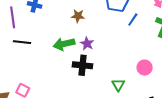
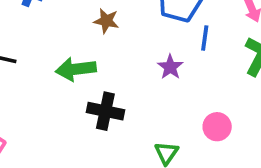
blue line: (133, 20) -> (205, 38), turned -32
purple star: (87, 44) -> (170, 67), moved

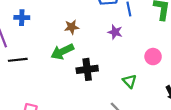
brown star: (106, 21) -> (72, 27), moved

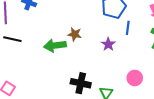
brown star: (72, 27) -> (75, 34), moved
black cross: (87, 69) -> (81, 83), moved

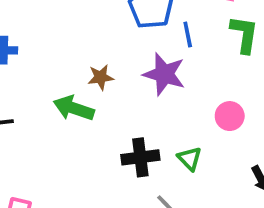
purple star: (108, 44) -> (164, 74), size x1.6
green arrow: (55, 45) -> (74, 108), turned 45

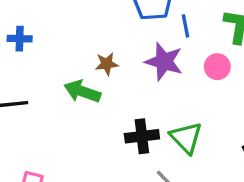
pink circle: (230, 116) -> (217, 67), moved
green triangle: (190, 159) -> (186, 138), size x1.5

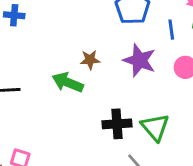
blue line: (185, 26) -> (171, 30), moved
blue cross: (20, 39) -> (14, 15), moved

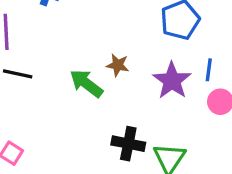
blue line: (171, 30) -> (209, 70), moved

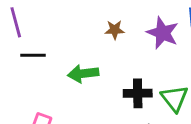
green arrow: (86, 83) -> (83, 74), moved, turned -32

